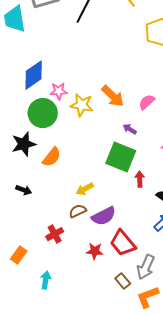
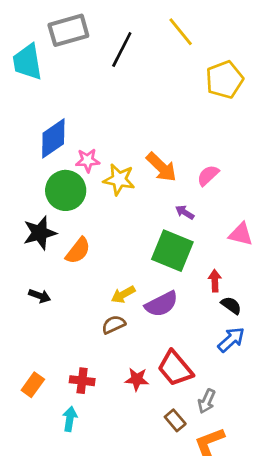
red arrow: (140, 179) -> (215, 281), moved
purple semicircle: (104, 216) -> (161, 304), moved
red cross: (55, 234) -> (82, 381), moved, turned 36
gray arrow: (146, 267) -> (207, 401), size x0.7

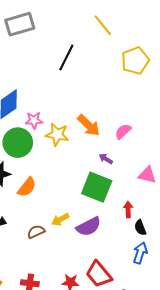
black line: (122, 50) -> (66, 58), moved
black semicircle: (231, 305) -> (140, 228), turned -147
brown semicircle: (114, 325) -> (36, 232), moved
blue arrow: (231, 340) -> (140, 253), turned -30

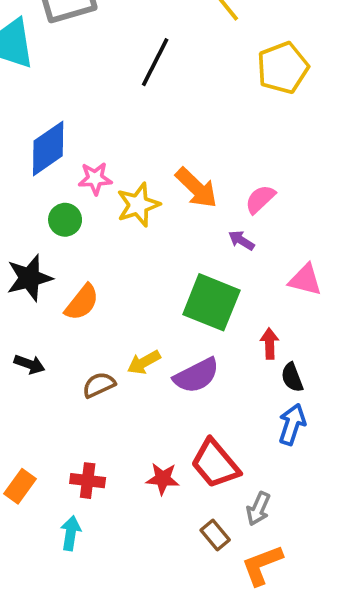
yellow star: (57, 134) -> (138, 205), turned -30
green circle: (18, 143) -> (65, 220), size x0.6
purple arrow: (106, 159) -> (241, 240), moved

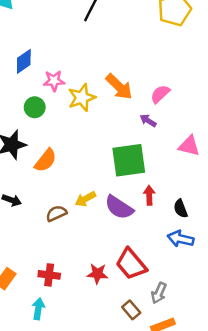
blue diamond: (48, 148) -> (24, 61), size x0.7
green square: (211, 302) -> (129, 160), turned -30
red arrow: (270, 344) -> (149, 195), moved
purple semicircle: (196, 375) -> (119, 207), turned 60
blue arrow: (292, 424) -> (181, 239), turned -95

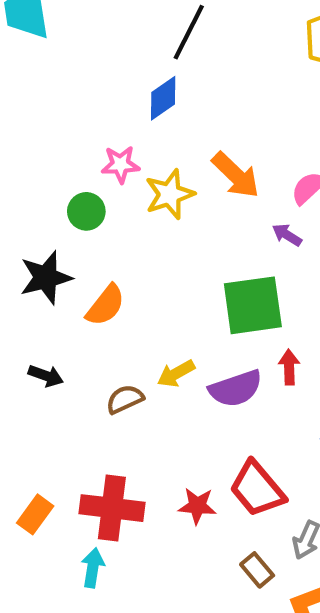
blue diamond: (24, 61) -> (163, 98), moved
purple semicircle: (119, 207) -> (236, 389), turned -52
red cross: (49, 275) -> (112, 508), size x1.6

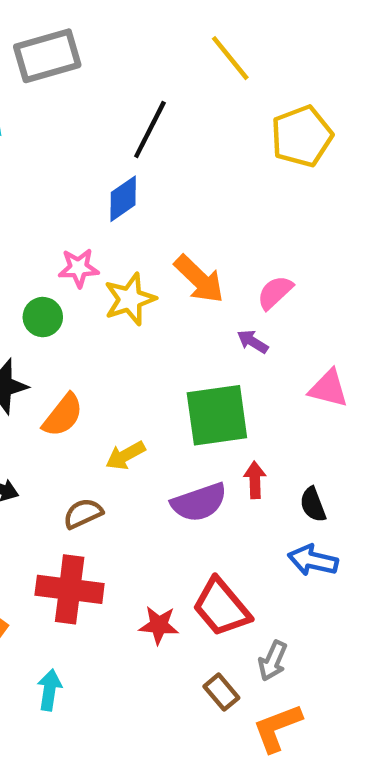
yellow arrow: (176, 374) -> (125, 455), moved
red cross: (112, 508) -> (70, 589), moved

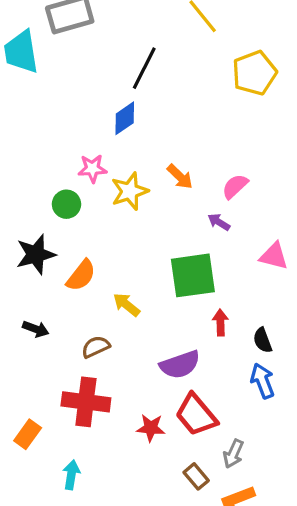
orange arrow: (199, 279) -> (180, 177), size x0.7
yellow arrow: (125, 455) -> (126, 305), turned 68
purple semicircle: (199, 502) -> (180, 365), moved
blue arrow: (313, 560) -> (263, 381), turned 56

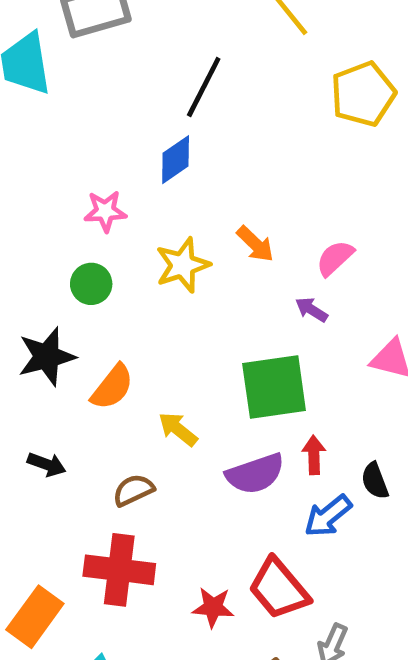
pink star: (92, 169) -> (105, 211), moved
purple semicircle: (180, 365) -> (255, 474), moved
blue arrow: (263, 381) -> (328, 516), moved, turned -108
orange rectangle: (28, 434) -> (35, 617), size x1.4

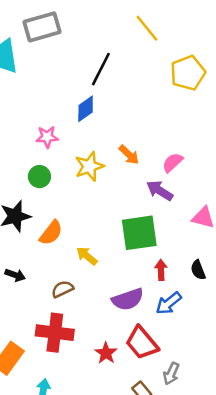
purple arrow: (312, 310) -> (160, 191), size x1.5
purple semicircle: (255, 474) -> (128, 299), moved
black semicircle: (375, 481) -> (198, 270), moved
red star: (213, 607) -> (106, 353), turned 30

